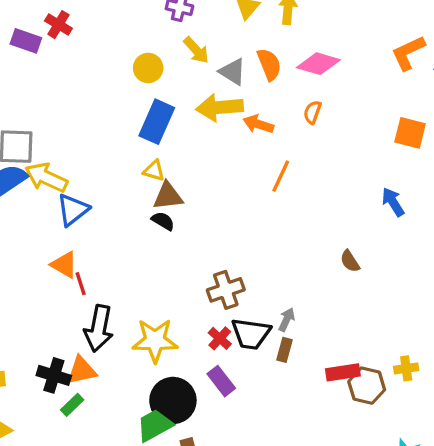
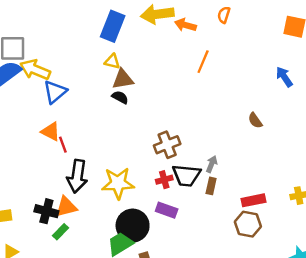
red cross: (220, 338) -> (164, 180), turned 35
purple rectangle: (221, 381) -> (167, 210), turned -30
brown hexagon: (367, 386) -> (248, 224), moved

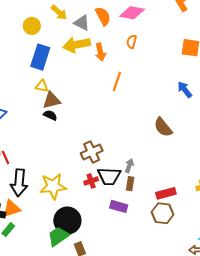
orange arrow: (185, 25) -> (100, 52), turned -114
brown semicircle: (255, 120) -> (163, 127), size x1.5
purple rectangle: (167, 210) -> (119, 206), moved

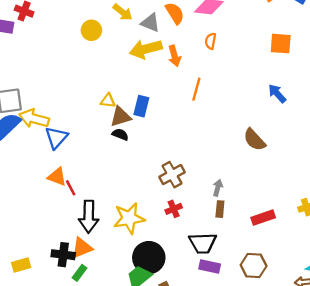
blue rectangle: (40, 57) -> (141, 106), moved, size x0.7
black trapezoid: (109, 176) -> (203, 243), moved
purple rectangle: (119, 206) -> (210, 266), moved
brown hexagon: (163, 213) -> (254, 265), moved

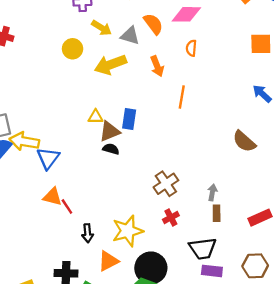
yellow arrow: (146, 49) -> (110, 65), moved
black arrow: (89, 217) -> (88, 233), size x0.6
orange triangle: (82, 248) -> (108, 261), moved

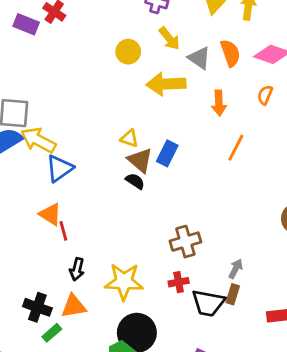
brown triangle: (110, 131) -> (140, 160), turned 45
black trapezoid: (203, 249) -> (208, 303), moved
orange triangle: (108, 261) -> (74, 306), moved

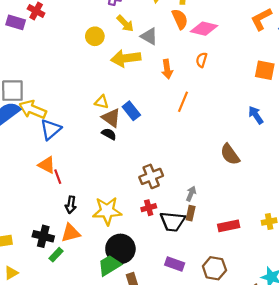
orange semicircle: (230, 53) -> (180, 19), moved
blue rectangle: (167, 153) -> (131, 111), turned -60

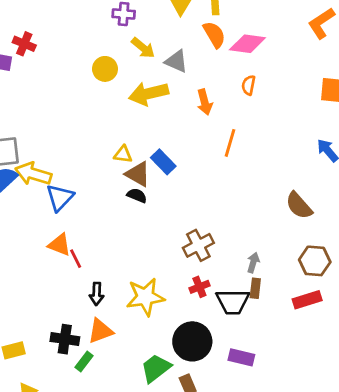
black circle: (120, 249) -> (192, 341), moved
brown hexagon: (214, 268) -> (315, 261), moved

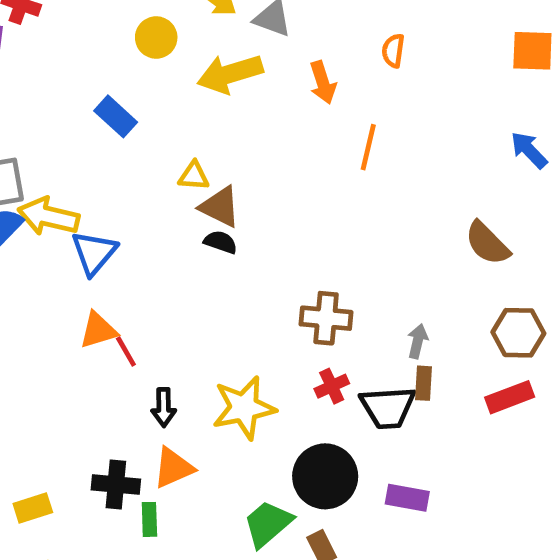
blue rectangle: (163, 162) -> (116, 116), moved
orange triangle: (59, 245) -> (98, 330), turned -35
brown cross: (198, 245) -> (326, 318), turned 36
green rectangle: (84, 361) -> (149, 519), turned -36

